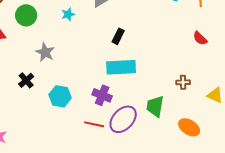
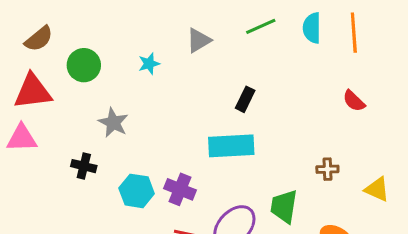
black rectangle: (118, 36) -> (245, 99), moved
black cross: (26, 80) -> (84, 166), turned -35
purple cross: (102, 95) -> (180, 189), moved

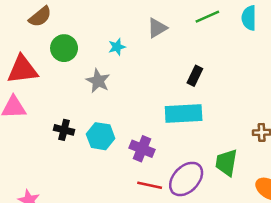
brown semicircle: (39, 39) -> (40, 17), moved
gray star: (113, 123) -> (98, 81), moved
cyan hexagon: (137, 191) -> (101, 136), moved

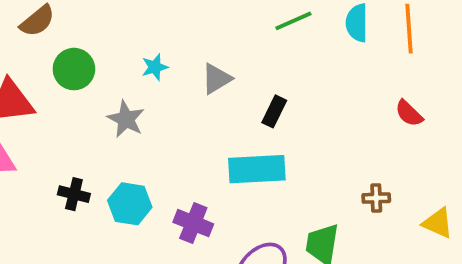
gray triangle: (157, 28) -> (216, 79), moved

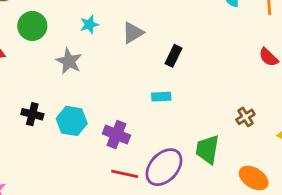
cyan rectangle: (257, 169) -> (161, 97), size x0.5
brown cross: (376, 198) -> (245, 117), turned -30

